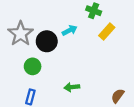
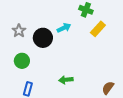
gray star: (21, 34) -> (19, 31), size x0.6
green circle: (33, 66) -> (22, 61), moved

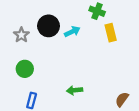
yellow rectangle: (98, 29) -> (111, 33), turned -56
black circle: (43, 38) -> (49, 26), moved

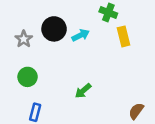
green arrow: (74, 90) -> (83, 91), moved, turned -35

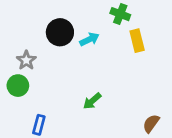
gray star: (24, 39) -> (26, 60), moved
green circle: (28, 77) -> (18, 86), moved

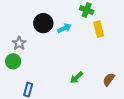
green arrow: (92, 101) -> (77, 77), moved
brown semicircle: (151, 123) -> (109, 80), moved

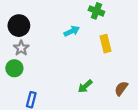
black circle: (43, 23) -> (19, 26), moved
yellow rectangle: (99, 29) -> (105, 44), moved

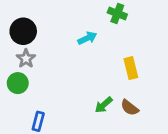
yellow rectangle: (105, 44) -> (131, 68), moved
brown semicircle: (121, 88) -> (130, 108), moved, turned -88

